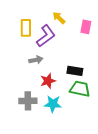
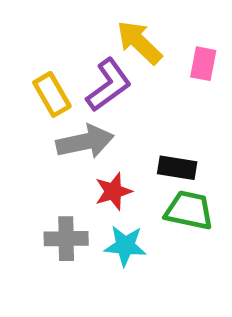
yellow arrow: (59, 18) -> (139, 42), size x1.5
yellow rectangle: (26, 28) -> (52, 94), moved, turned -30
gray arrow: (36, 60) -> (85, 142), size x1.6

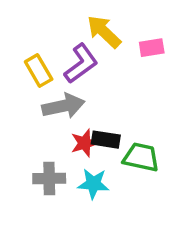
pink rectangle: (203, 64) -> (152, 48), turned 70
black rectangle: (177, 168) -> (106, 140), moved

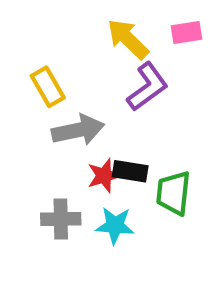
pink rectangle: (152, 48) -> (186, 33), moved
purple L-shape: (81, 64) -> (147, 87), moved
green trapezoid: (141, 157) -> (173, 193), turned -96

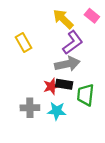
pink rectangle: (186, 33) -> (92, 16), turned 48
gray arrow: (78, 130) -> (67, 64), moved

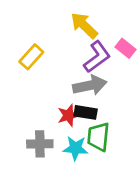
pink rectangle: (92, 16) -> (126, 48), moved
yellow rectangle: (24, 43) -> (31, 57), turned 72
green trapezoid: (86, 95) -> (98, 137), moved

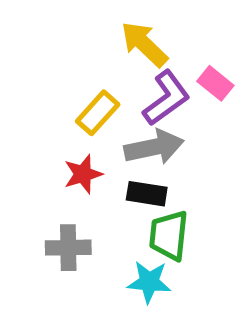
yellow rectangle: (31, 57) -> (98, 113), moved
red star: (68, 115) -> (83, 174), moved
cyan star: (76, 148) -> (149, 282), moved

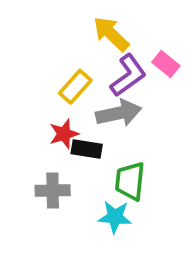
black rectangle: (147, 194) -> (87, 149), moved

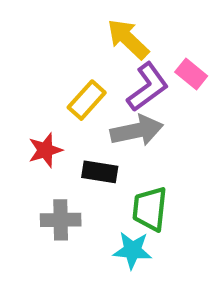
red star: (64, 134) -> (45, 150), moved

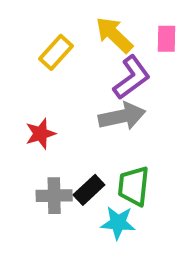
pink rectangle: (191, 74) -> (167, 39), moved, turned 52
yellow rectangle: (87, 100) -> (56, 52), moved
black rectangle: (100, 172) -> (89, 190), moved, turned -52

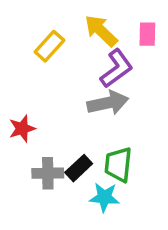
red star: (41, 134) -> (22, 129), moved

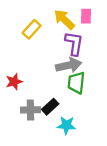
pink rectangle: (147, 34) -> (86, 16), moved
purple L-shape: (116, 68) -> (74, 43), turned -45
green trapezoid: (118, 165) -> (76, 83), moved

